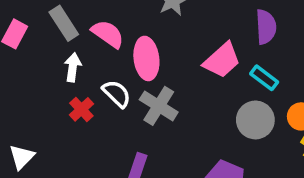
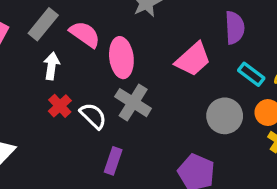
gray rectangle: (64, 23) -> (43, 24), turned 72
cyan rectangle: (264, 78) -> (251, 74), moved
white semicircle: (117, 94) -> (93, 116), moved

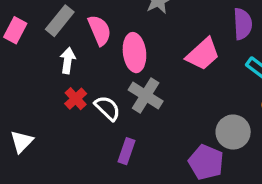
pink semicircle: (85, 34) -> (100, 30), turned 32
gray circle: (225, 116) -> (233, 132), moved

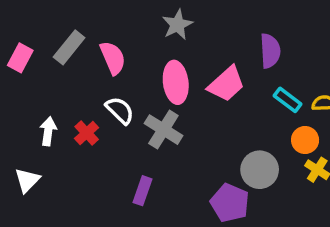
pink ellipse: (134, 53) -> (176, 82), moved
white arrow: (68, 60) -> (48, 131), moved
white semicircle: (107, 108) -> (120, 110), moved

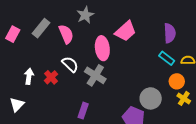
gray star: (177, 25) -> (85, 15), moved
purple semicircle: (270, 51) -> (170, 33), moved
pink trapezoid: (226, 84) -> (125, 31), moved

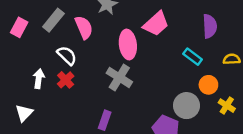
cyan rectangle: (167, 58) -> (193, 57), moved
white semicircle: (70, 64) -> (67, 55), moved
orange circle: (177, 81) -> (208, 85), moved

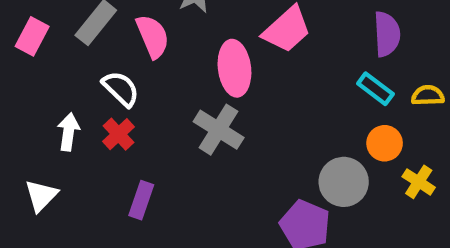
cyan rectangle: (193, 57) -> (375, 89), moved
purple rectangle: (105, 120) -> (141, 200), moved

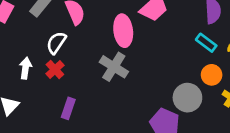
white semicircle: (121, 89) -> (56, 43), turned -100

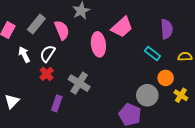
cyan rectangle: (206, 43) -> (152, 54), moved
gray cross: (114, 67) -> (79, 83), moved
white arrow: (25, 68) -> (24, 55), moved, turned -35

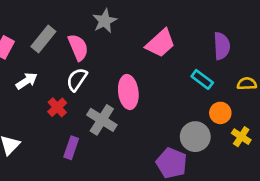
pink ellipse: (98, 44) -> (128, 92), moved
white semicircle: (48, 54) -> (77, 79), moved
white arrow: (24, 55) -> (27, 81), turned 84

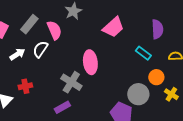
white semicircle: (77, 79) -> (40, 49), moved
red cross: (57, 107) -> (25, 86), moved, turned 32
purple rectangle: (71, 148) -> (62, 107), moved, turned 42

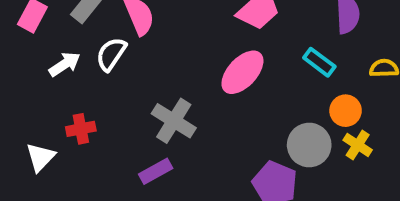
pink ellipse: (90, 62) -> (242, 72), moved, turned 50
yellow cross: (171, 94) -> (358, 145), moved

